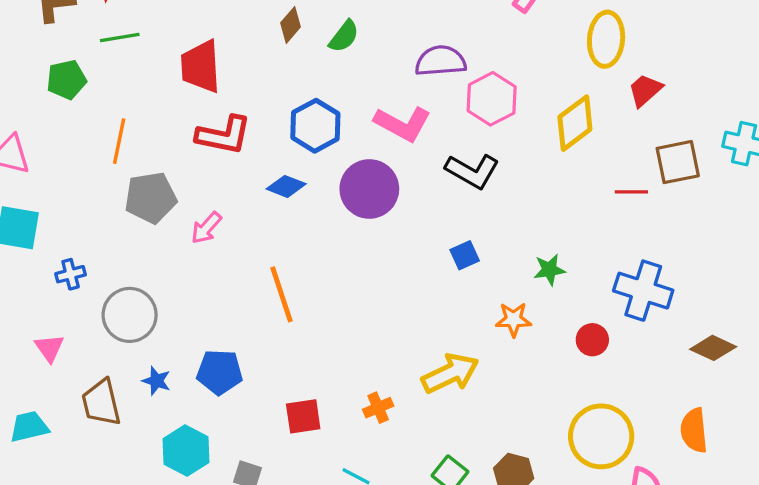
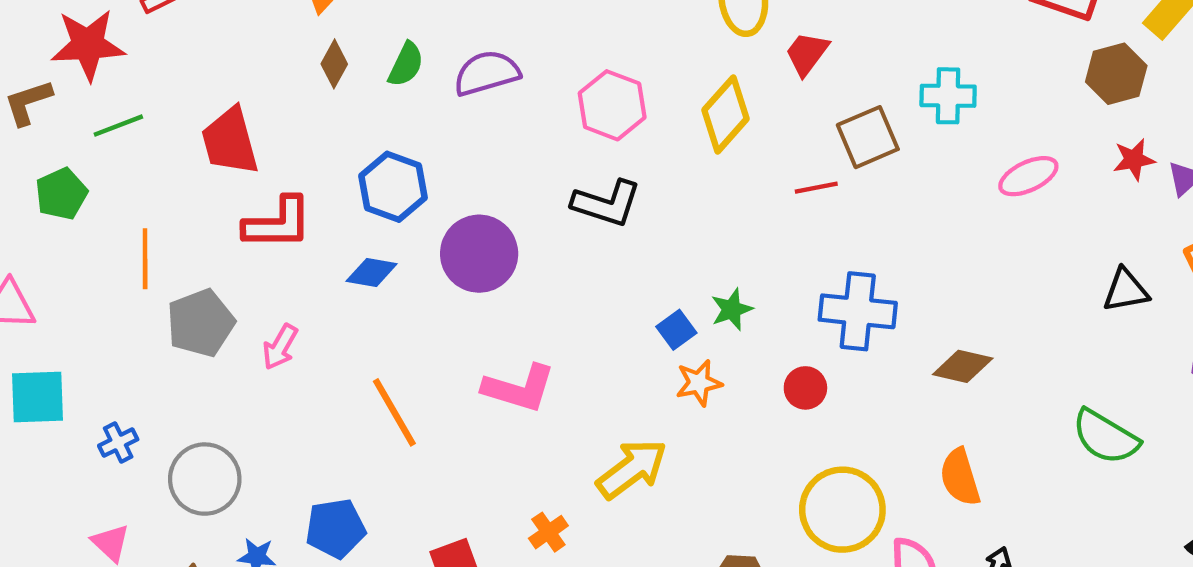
purple semicircle: (441, 61) -> (487, 73), moved
pink L-shape: (403, 124) -> (519, 388), moved
blue square: (465, 255) -> (676, 330), moved

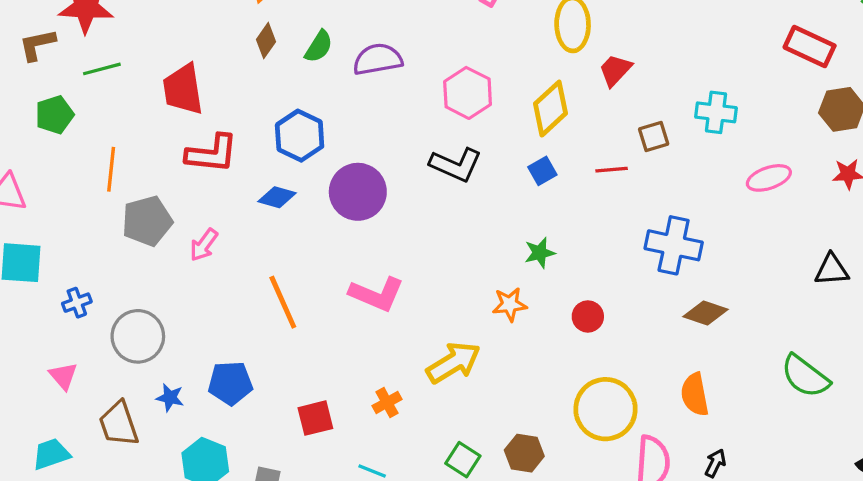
brown square: (868, 137) -> (654, 136), size x0.7
blue cross: (858, 311) -> (674, 245), moved
blue square: (676, 330) -> (542, 171), moved

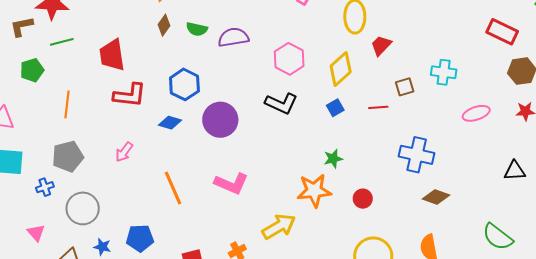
green semicircle: (319, 47) -> (197, 29), turned 70
gray pentagon: (147, 221) -> (68, 156), moved
orange star: (510, 304) -> (314, 191), size x1.6

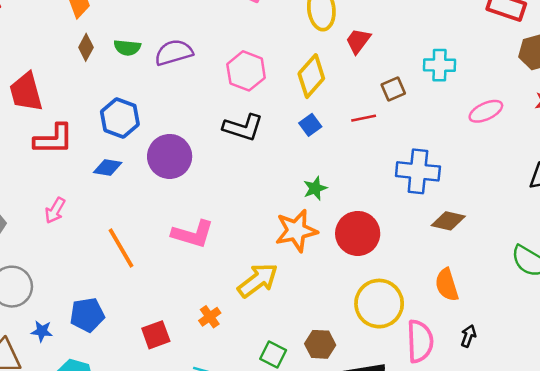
red circle: (363, 199) -> (358, 233), size x1.8

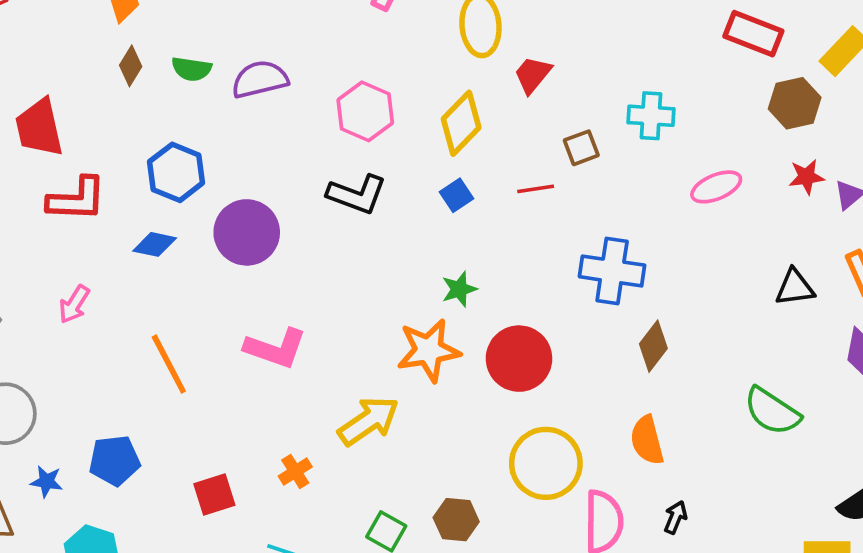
brown diamond: (448, 221) -> (653, 346), turned -68

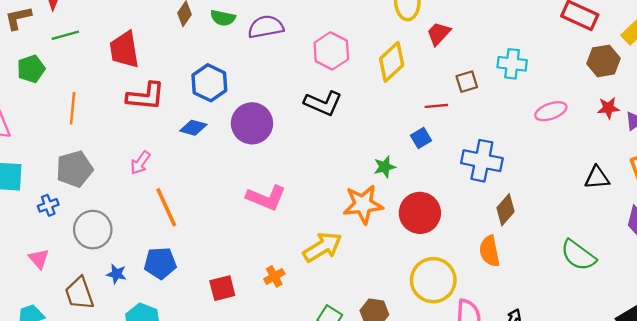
blue square: (456, 195) -> (421, 138), moved
orange line: (169, 364) -> (166, 207), moved
orange semicircle: (647, 440) -> (490, 251), moved

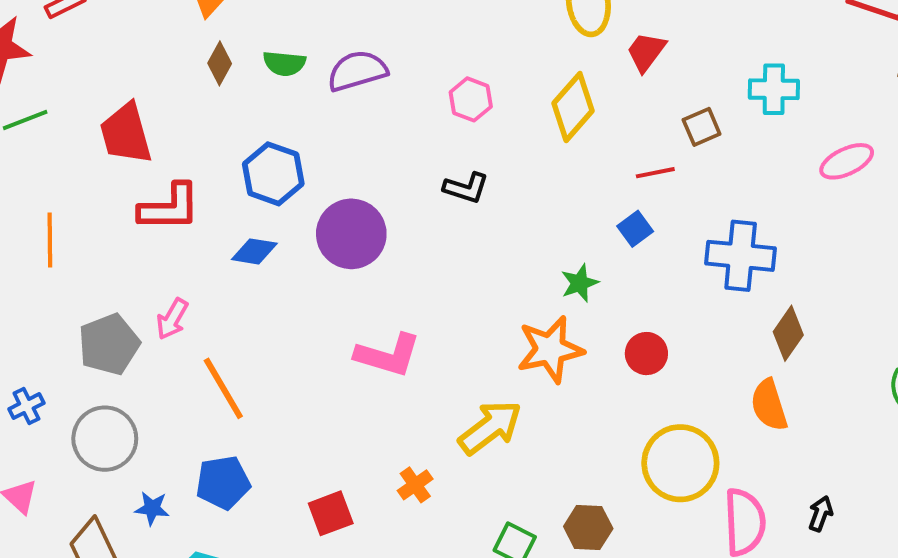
pink hexagon: (331, 51) -> (471, 99), size x0.7
black L-shape: (323, 103) -> (466, 188), size x0.7
gray pentagon: (74, 169) -> (109, 344), moved
red circle: (420, 213) -> (646, 354), size x0.6

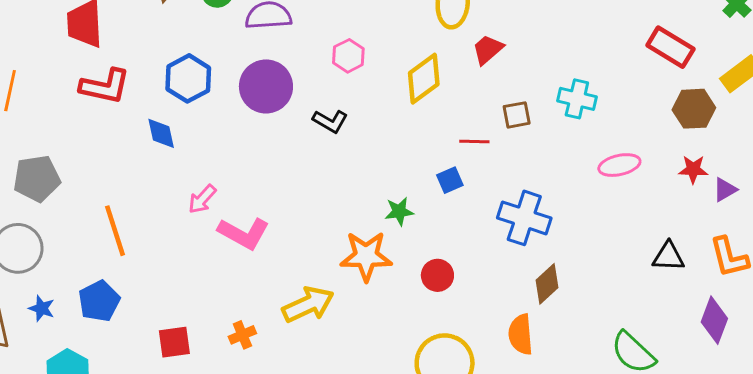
purple circle: (351, 234) -> (266, 86), moved
blue diamond: (254, 251) -> (161, 133), turned 56
pink arrow: (172, 319) -> (202, 199), moved
blue pentagon: (223, 483) -> (99, 301), turned -30

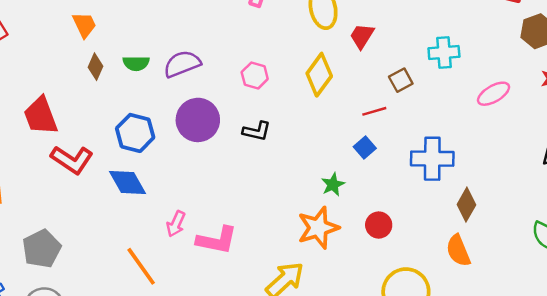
red L-shape: (105, 86) -> (72, 160), turned 39
blue diamond: (161, 133) -> (128, 183), size x1.4
orange line: (115, 231) -> (141, 266), moved

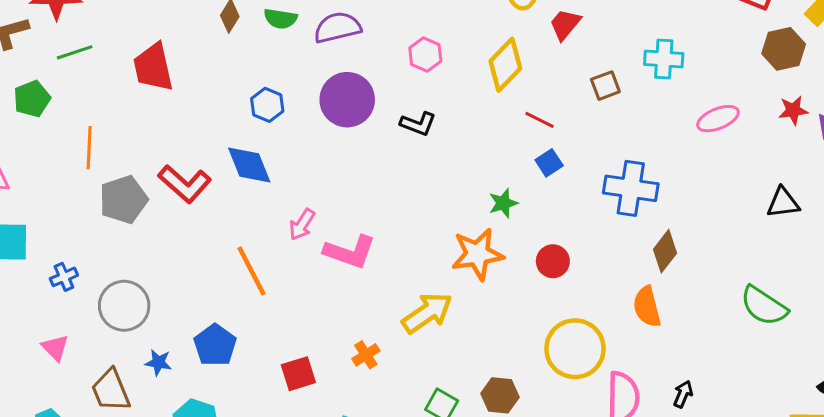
red line: (374, 111) -> (540, 120), moved, turned 35
blue hexagon: (135, 133) -> (267, 105), size x0.7
red L-shape: (72, 160) -> (185, 184), moved
gray pentagon: (42, 249) -> (123, 200), moved

